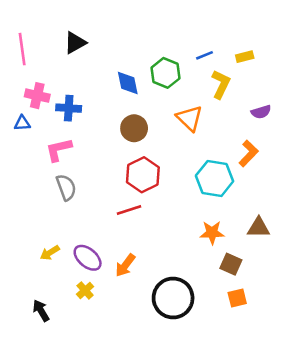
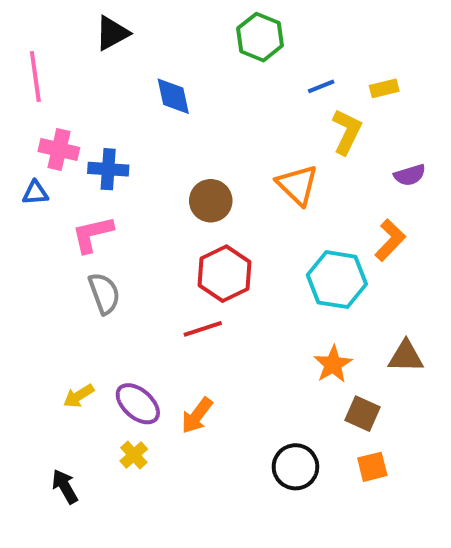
black triangle: (75, 43) -> (112, 33), moved
green hexagon: (166, 73) -> (260, 37), moved
blue diamond: (128, 83) -> (173, 96), moved
orange star: (212, 233) -> (333, 364), turned -30
black circle: (173, 298) -> (295, 467), moved, size x0.7

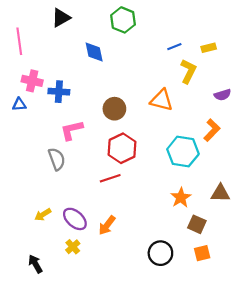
green hexagon: (260, 37) -> (123, 20), moved
orange triangle: (297, 185) -> (162, 100), turned -30
pink L-shape: (92, 234) -> (72, 130), moved

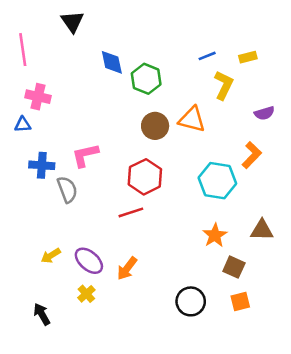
black triangle: (61, 18) -> (72, 22), turned -36
green hexagon: (123, 20) -> (146, 79), moved
blue cross: (59, 92) -> (42, 165), moved
brown circle: (114, 109) -> (155, 126), moved

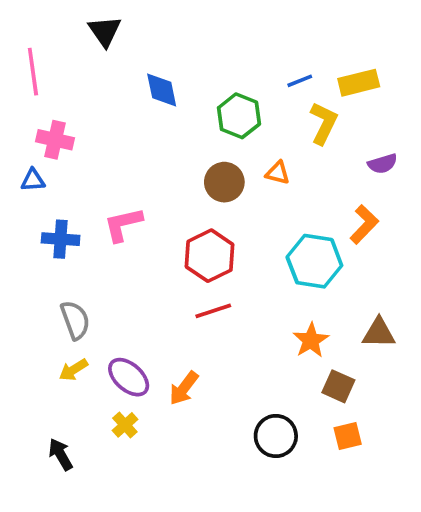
yellow rectangle: (248, 57) -> (359, 83), size x1.5
green hexagon: (146, 79) -> (239, 116), moved
orange triangle: (192, 120) -> (278, 173), size x0.6
gray semicircle: (67, 189) -> (75, 320), moved
red line: (131, 212) -> (213, 311), moved

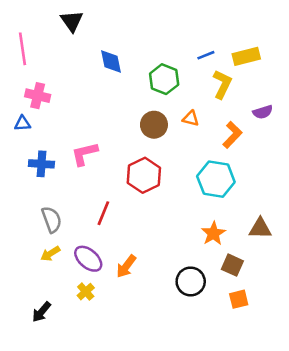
orange L-shape: (364, 224) -> (232, 135), moved
red line: (213, 311) -> (103, 213), moved, turned -50
black circle: (276, 436) -> (191, 281), moved
black arrow: (61, 454) -> (41, 312), turned -110

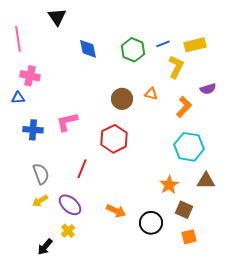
green hexagon: (164, 79) -> (133, 50), moved
cyan hexagon: (216, 179) -> (189, 147), moved
orange arrow: (126, 266) -> (116, 211), moved, turned -102
black arrow: (41, 312) -> (45, 247), moved

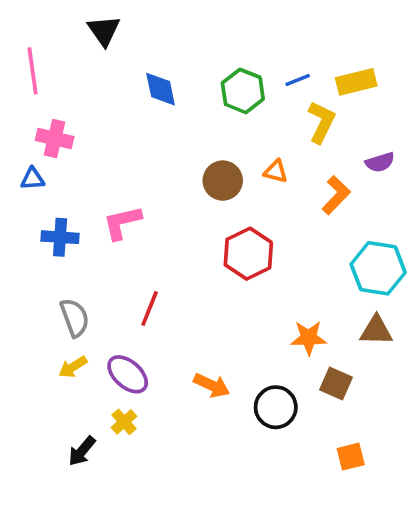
red hexagon: (114, 139) -> (248, 254), moved
cyan hexagon: (189, 147) -> (378, 268), moved
orange star: (169, 185) -> (309, 338), turned 30
orange square: (189, 237) -> (351, 457), moved

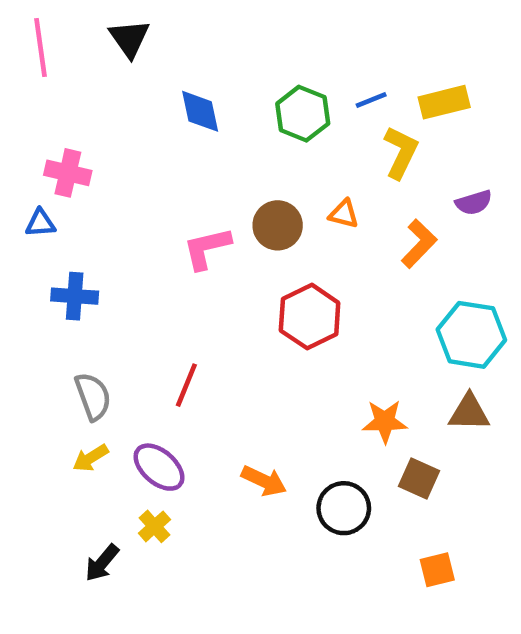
pink line: (33, 71) -> (40, 47), moved
pink L-shape: (122, 223) -> (207, 248), moved

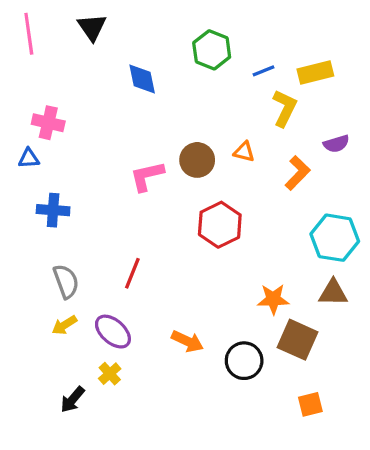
green hexagon: (303, 114) -> (212, 50), moved
brown square: (419, 479) -> (298, 340), size x1.4

